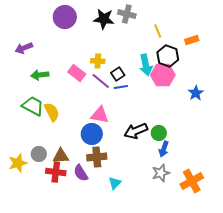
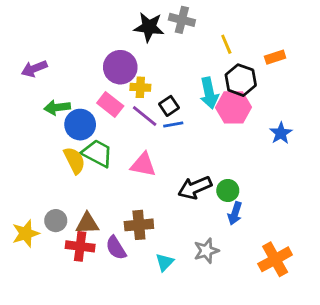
purple circle: (65, 17) -> (120, 67), moved
green trapezoid: (33, 106) -> (97, 153), moved
blue circle: (92, 134) -> (80, 125), moved
gray star: (161, 173) -> (206, 251), moved

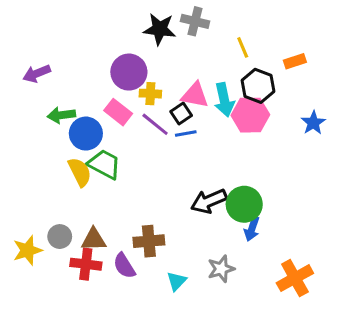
blue star: (281, 133) -> (313, 123), moved
pink triangle: (143, 165) -> (195, 95), moved
green circle: (228, 190) -> (244, 204), size x1.5

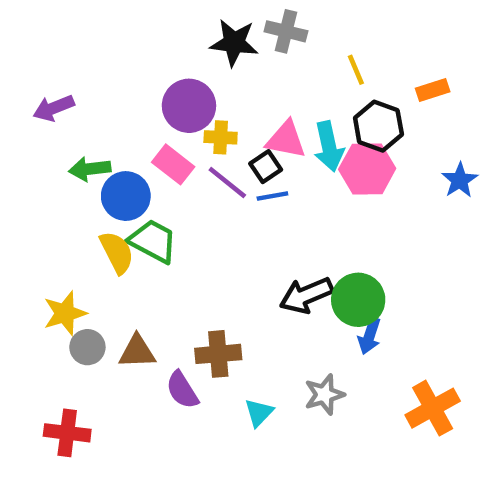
yellow star: (27, 250) -> (65, 313), moved
red cross: (86, 264) -> (67, 433), moved

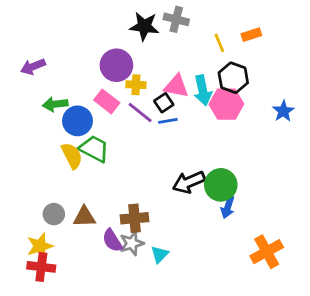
orange rectangle: (433, 90) -> (251, 35), moved
yellow star: (65, 313) -> (40, 246), moved
gray star: (324, 395) -> (132, 243), moved

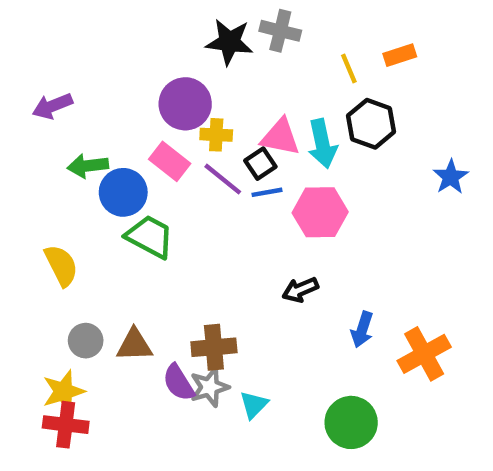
pink hexagon: (226, 104) -> (320, 212), moved
yellow semicircle: (72, 156) -> (61, 265), moved
black arrow: (189, 182) -> (300, 290), size x0.7
green circle: (221, 185) -> (351, 422), moved
orange cross: (267, 252) -> (424, 354), moved

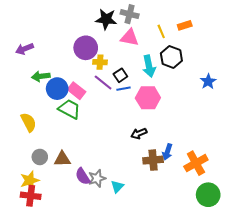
pink triangle: (280, 137) -> (130, 38), moved
pink rectangle: (170, 161) -> (77, 91), moved
brown cross: (214, 347) -> (153, 160), moved
green circle: (351, 422) -> (208, 195), moved

